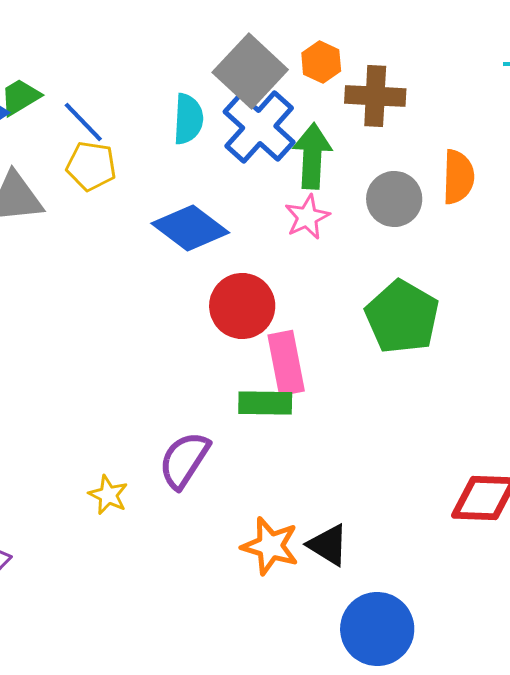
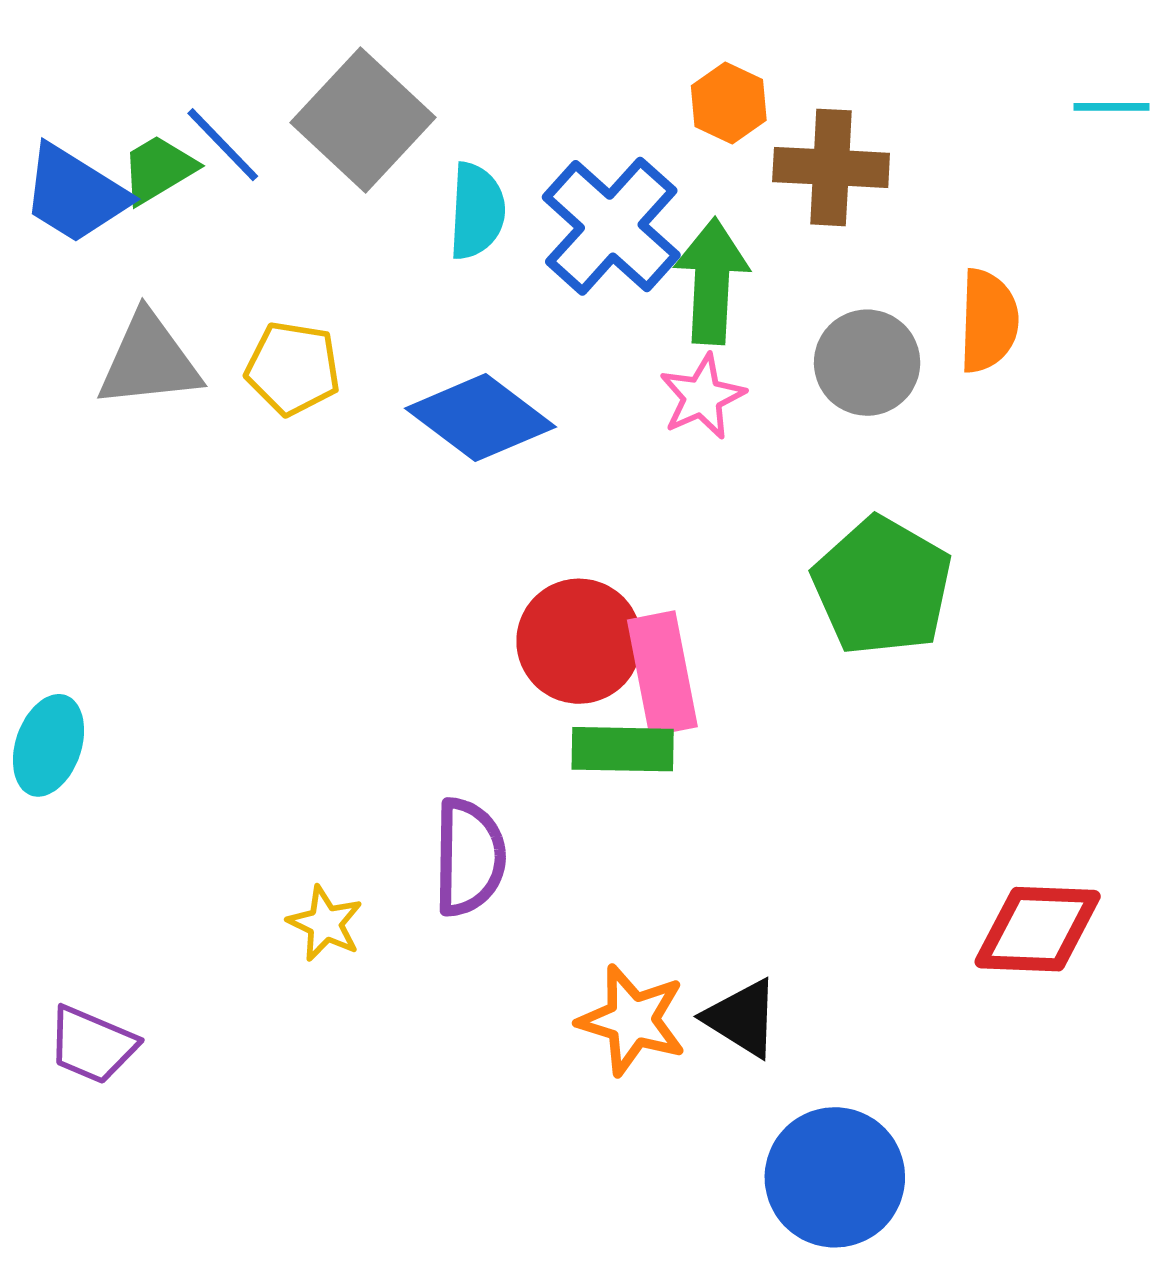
gray square: (250, 71) -> (363, 120), moved
blue line: (83, 122) -> (223, 145), moved
yellow pentagon: (91, 166) -> (293, 368), moved
red circle: (242, 306) -> (579, 641), moved
purple semicircle: (184, 460) -> (469, 857), turned 148

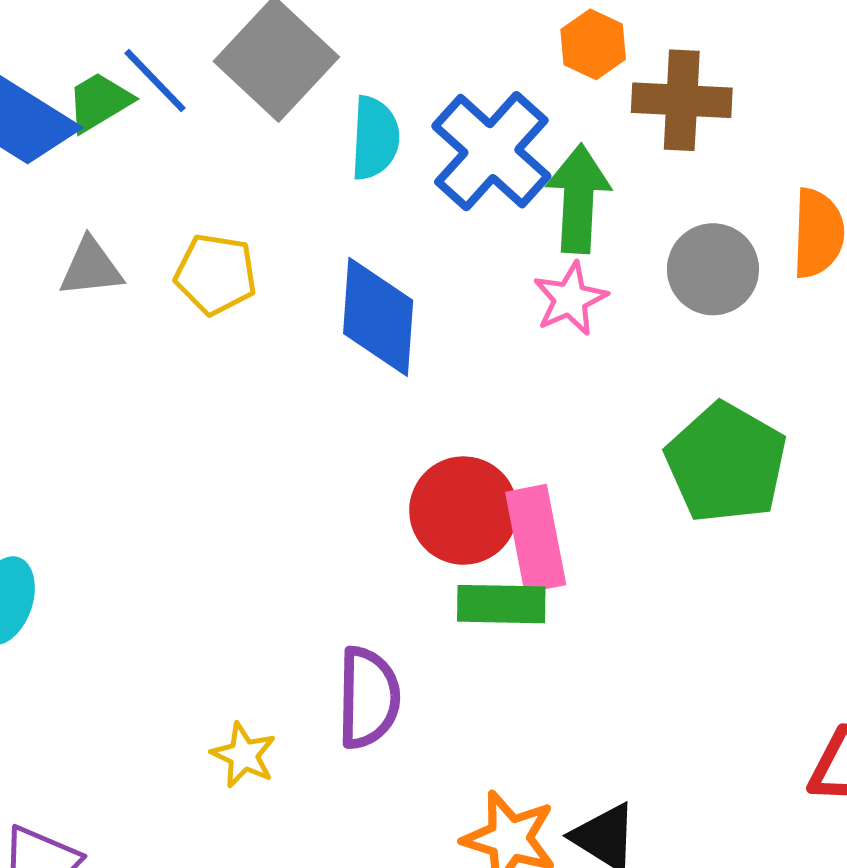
gray triangle: (149, 361) -> (91, 268), size x0.7
blue diamond: (481, 418) -> (378, 317), turned 57

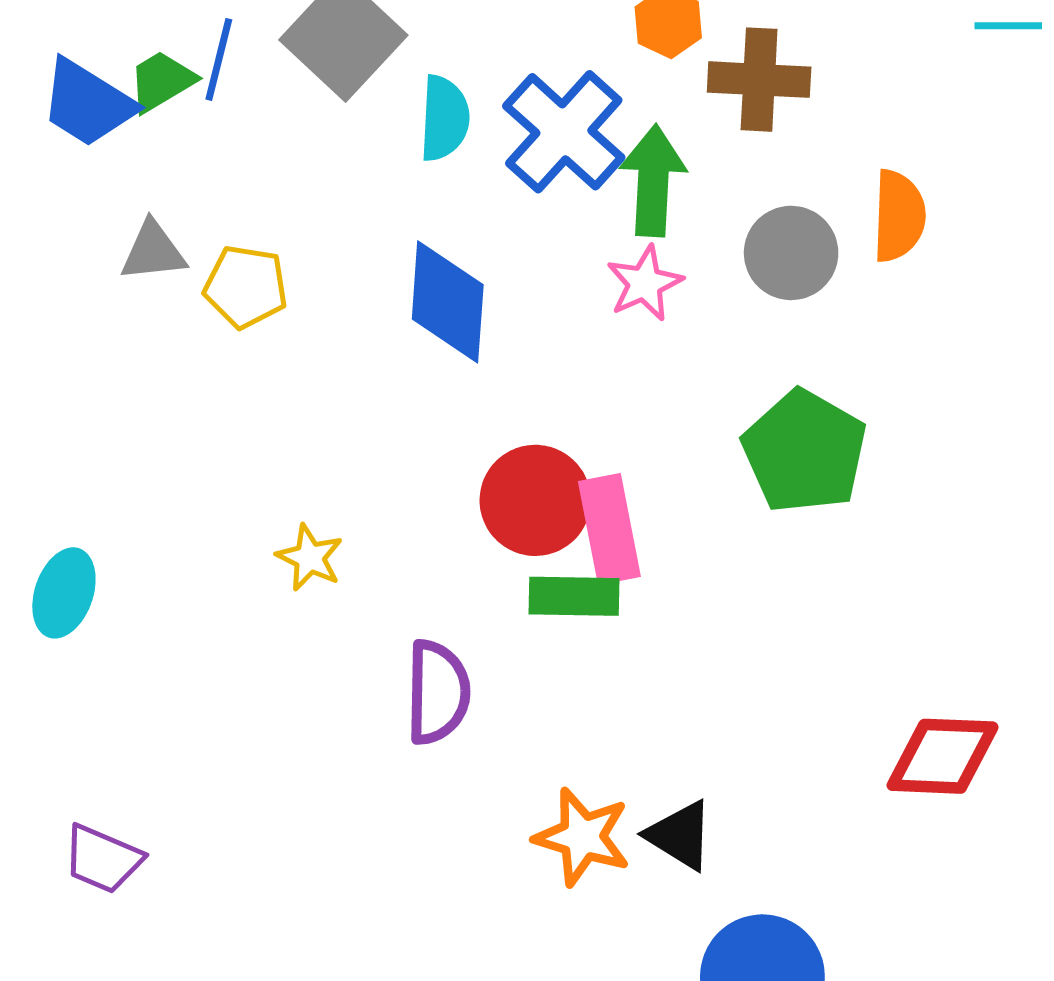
blue line: (155, 81) -> (219, 59), turned 58
yellow pentagon: (216, 274) -> (246, 287), moved
yellow star: (244, 755) -> (310, 558), moved

